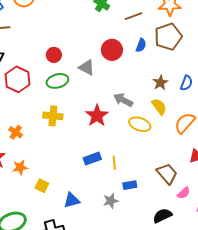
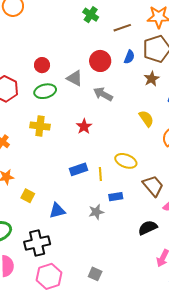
brown star: (160, 83) -> (152, 79), moved
gray arrow: (123, 100) -> (103, 94), moved
red star: (97, 116) -> (84, 126), size x0.7
yellow ellipse: (140, 124) -> (126, 161), moved

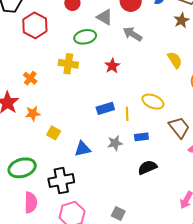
green ellipse: (45, 91) -> (85, 37), moved
gray star: (96, 212) -> (115, 143), moved
black semicircle: (148, 228) -> (147, 167), moved

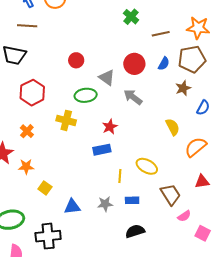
red hexagon: (35, 25) -> (32, 93), moved
blue rectangle: (105, 108) -> (102, 150), moved

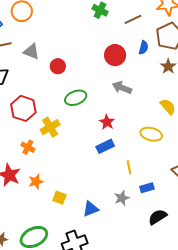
gray triangle: (107, 78) -> (31, 52), moved
yellow cross: (66, 120) -> (50, 127), moved, turned -30
yellow ellipse: (147, 166) -> (151, 134), moved

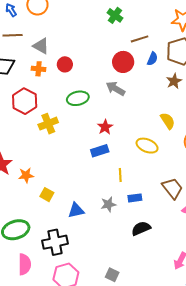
brown line: (133, 19) -> (140, 39), moved
gray arrow: (122, 88) -> (115, 89), moved
orange cross: (28, 147) -> (39, 69), moved, turned -32

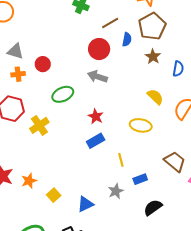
yellow square: (47, 195) -> (54, 195), turned 32

